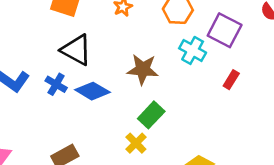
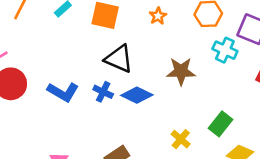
green rectangle: (151, 115) -> (221, 124), moved

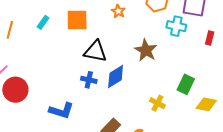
brown star: (181, 71) -> (146, 50), turned -30
blue L-shape: (63, 92) -> (61, 111), moved
blue diamond: (137, 95) -> (116, 76), turned -45

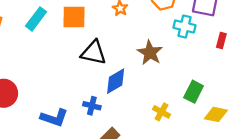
cyan rectangle: (43, 22) -> (36, 19), size x1.5
blue cross: (89, 80) -> (92, 106), moved

